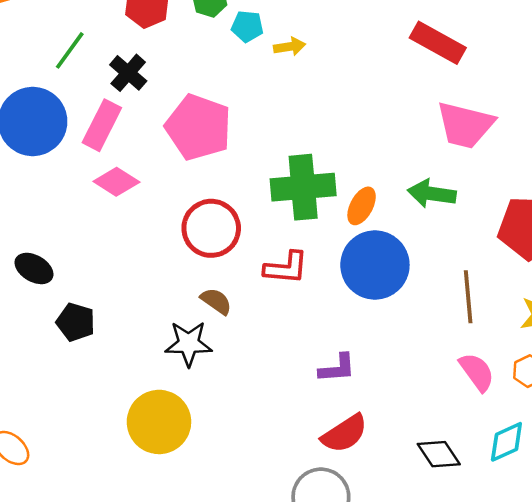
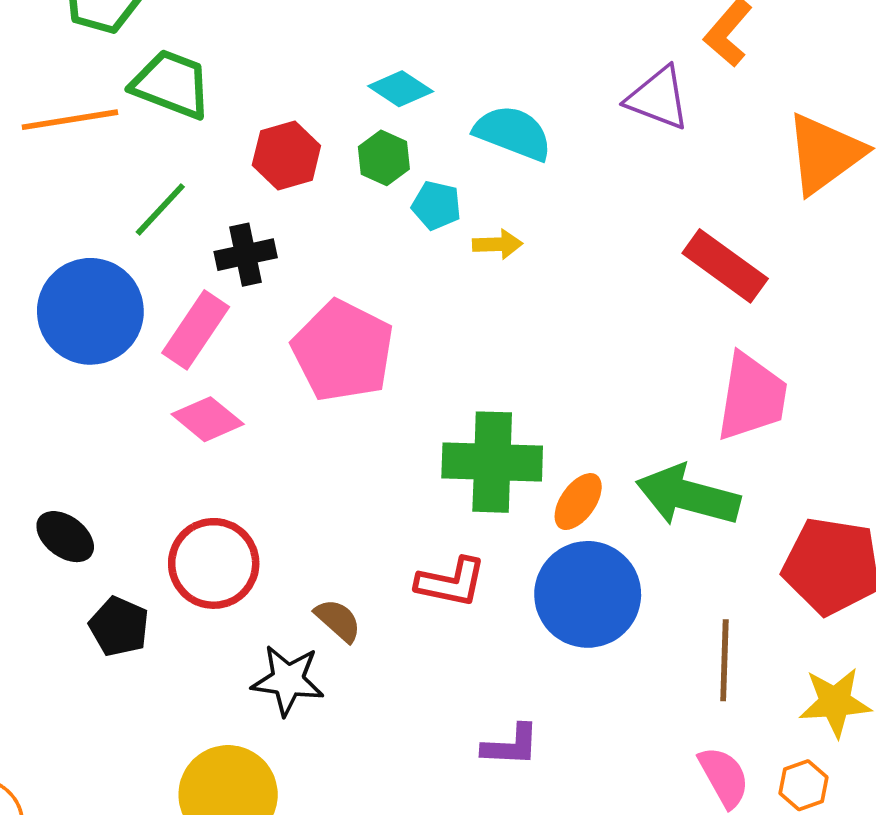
black cross: (128, 73) -> (246, 255), turned 30
pink trapezoid: (465, 125) -> (752, 397), turned -102
green arrow: (432, 194) -> (688, 496), size x1.4
red circle: (211, 228) -> (214, 563), moved

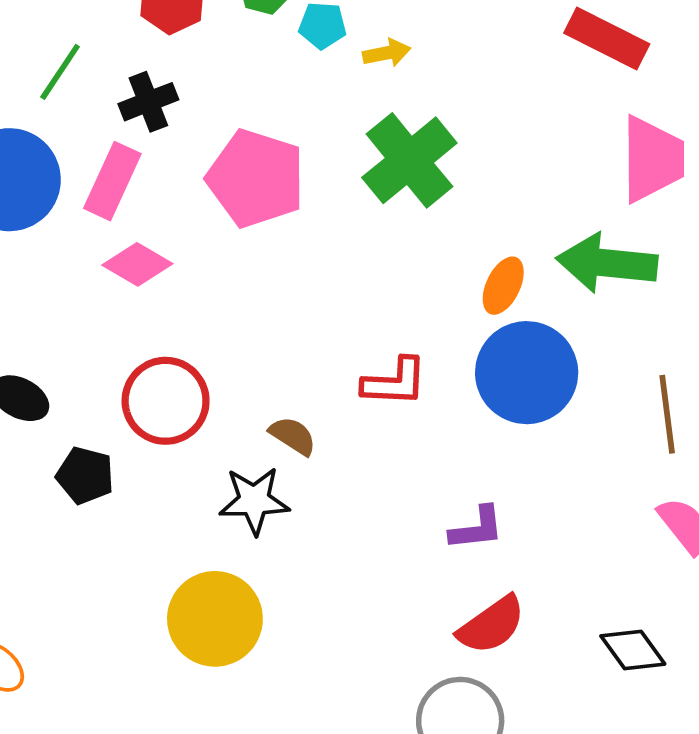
green cross: (492, 462) -> (409, 160), moved, turned -32

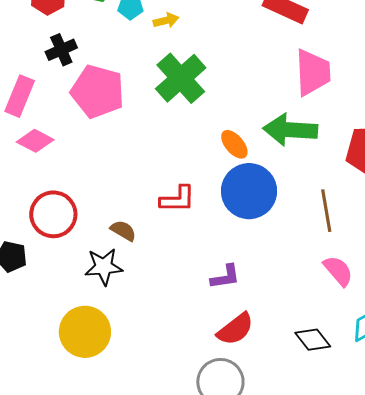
black cross: (148, 102) -> (61, 50), moved
orange ellipse: (503, 286) -> (234, 144), turned -64

